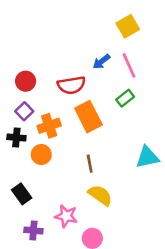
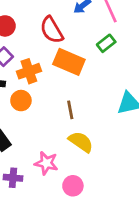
red semicircle: (71, 85) -> (52, 30), turned 68
orange rectangle: (88, 117) -> (69, 62), turned -40

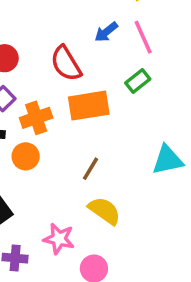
orange rectangle: (69, 62) -> (89, 106), turned -32
brown line: (70, 110) -> (90, 169), turned 42

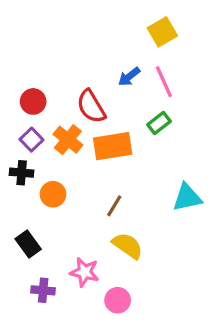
orange cross: (36, 118) -> (68, 140), moved, turned -32

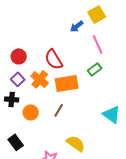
blue arrow: (129, 77) -> (77, 26), moved
cyan triangle: (187, 198) -> (112, 114), turned 48
brown line: (114, 206) -> (59, 110), moved

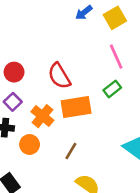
blue arrow: (77, 26) -> (84, 13), moved
orange cross: (40, 79) -> (42, 116), moved
brown line: (59, 110) -> (71, 151), moved

